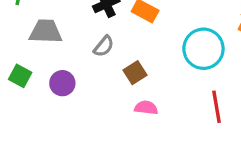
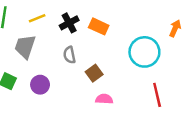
gray trapezoid: (46, 31) -> (25, 47), turned -70
gray semicircle: (104, 46) -> (69, 55), turned 133

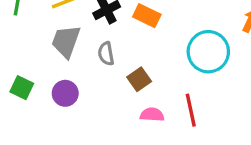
gray trapezoid: (25, 47) -> (66, 41), moved
red line: (157, 95) -> (191, 110), moved

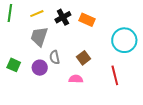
gray semicircle: (106, 54) -> (55, 57), moved
pink semicircle: (152, 115) -> (76, 79), moved

